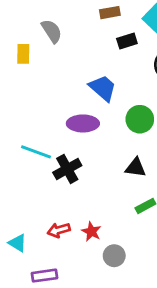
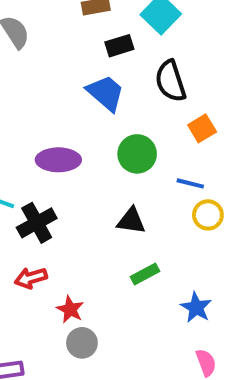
blue trapezoid: (103, 88) -> (106, 93), moved
red arrow: (59, 230) -> (31, 278), moved
gray circle: (114, 256) -> (82, 343), moved

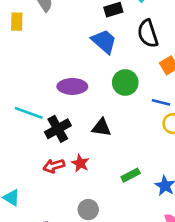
black triangle: (131, 221) -> (101, 127), moved
green rectangle: (145, 274) -> (131, 175), moved
red star: (70, 309) -> (80, 163), moved

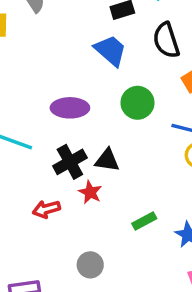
black cross: (58, 129) -> (70, 162), moved
red star: (80, 163) -> (90, 192), moved

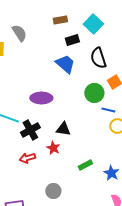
green circle: (138, 103) -> (94, 93), moved
black cross: (70, 162) -> (30, 130), moved

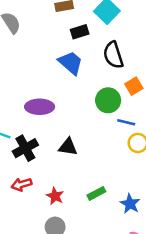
red star: (53, 148) -> (55, 196), moved

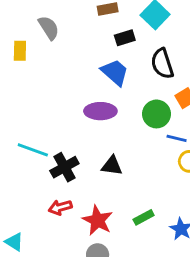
purple ellipse: (40, 107) -> (100, 111), moved
red star: (55, 196) -> (98, 220), size x1.5

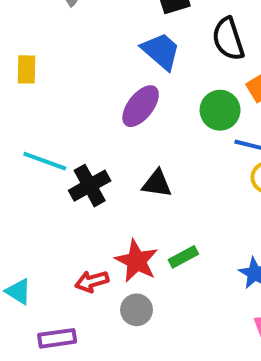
yellow rectangle: (20, 51) -> (27, 69), moved
purple ellipse: (100, 111) -> (141, 106), turned -52
red arrow: (60, 207) -> (92, 281), moved
green rectangle: (144, 217) -> (183, 257), moved

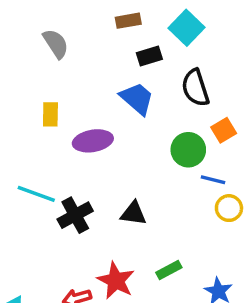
yellow rectangle: (27, 69) -> (50, 114), moved
purple ellipse: (141, 106) -> (93, 141), moved, turned 42
green rectangle: (183, 257) -> (169, 270), moved

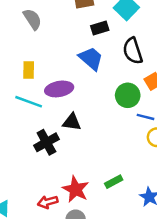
cyan line: (36, 194) -> (29, 102), moved
black triangle: (133, 213) -> (72, 122), moved

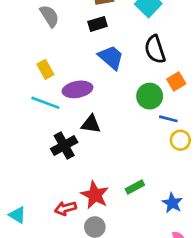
black rectangle: (100, 28) -> (98, 24), moved
yellow rectangle: (29, 70) -> (45, 69), turned -30

